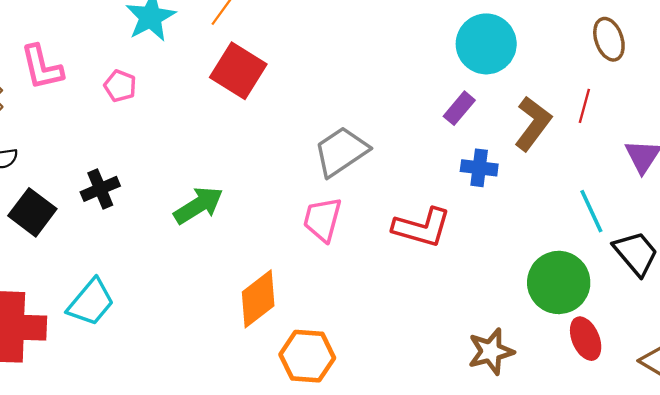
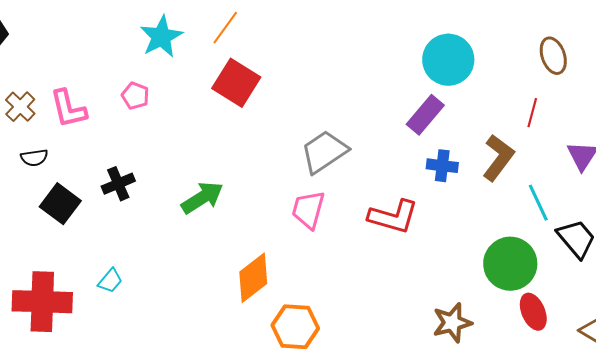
pink L-shape: (42, 67) -> (68, 109), moved
purple rectangle: (459, 108) -> (425, 115), size x1.4
brown L-shape: (533, 123) -> (498, 158), moved
cyan trapezoid: (91, 302) -> (110, 281), size x0.6

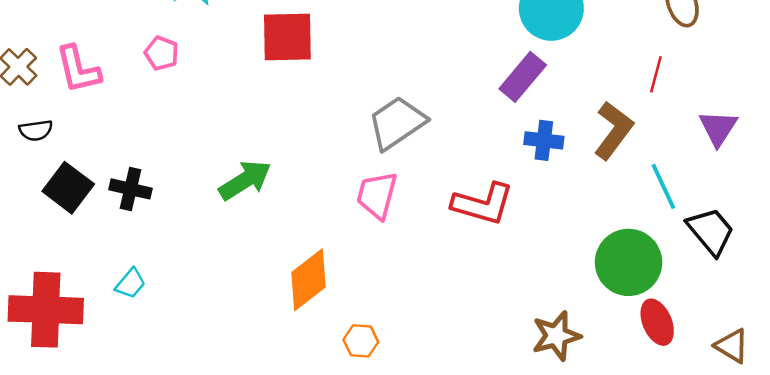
red square: (236, 83) -> (287, 37), turned -33
black cross: (118, 184) -> (130, 189), moved, turned 36
orange hexagon: (295, 327) -> (361, 341), size x0.6

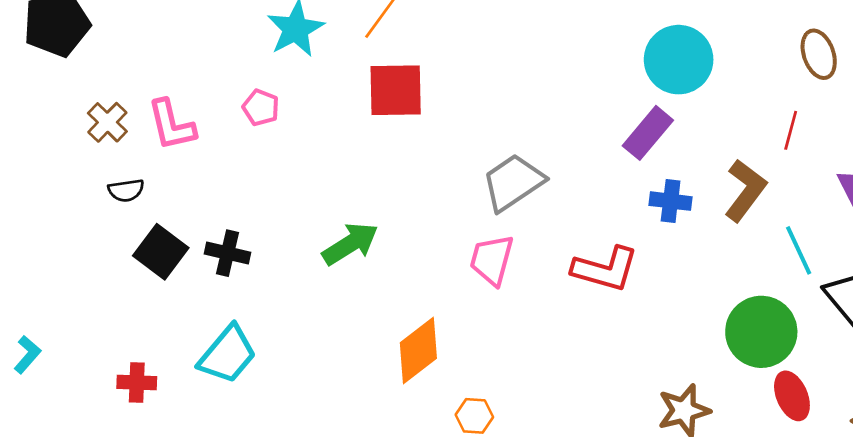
cyan trapezoid: (130, 284) -> (227, 355), size x1.8
red cross: (46, 310) -> (137, 383), size x0.5

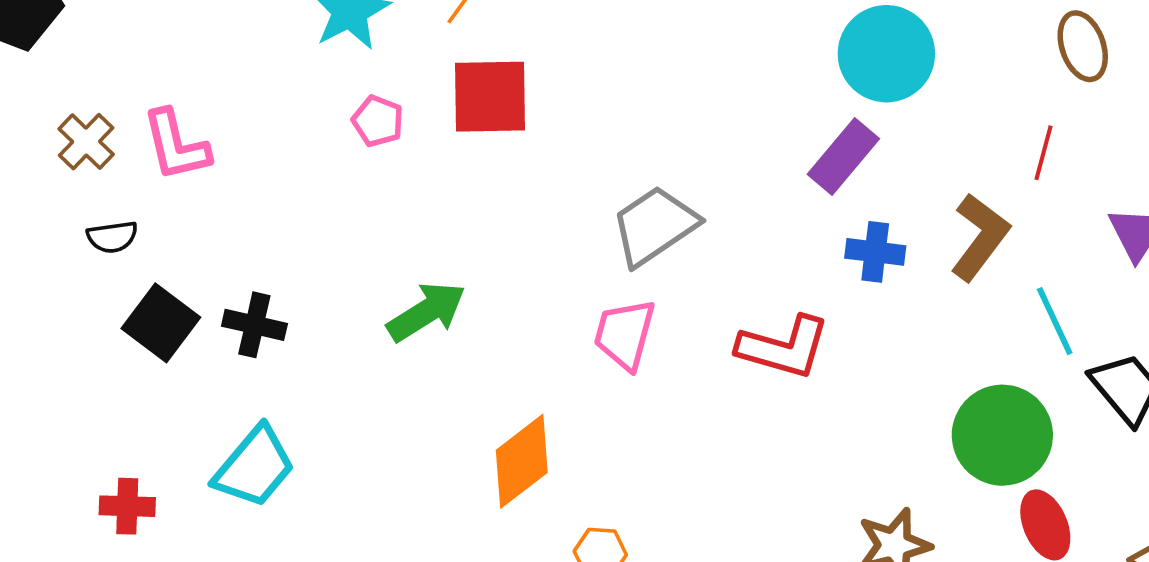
pink pentagon: (261, 108) -> (378, 121), moved

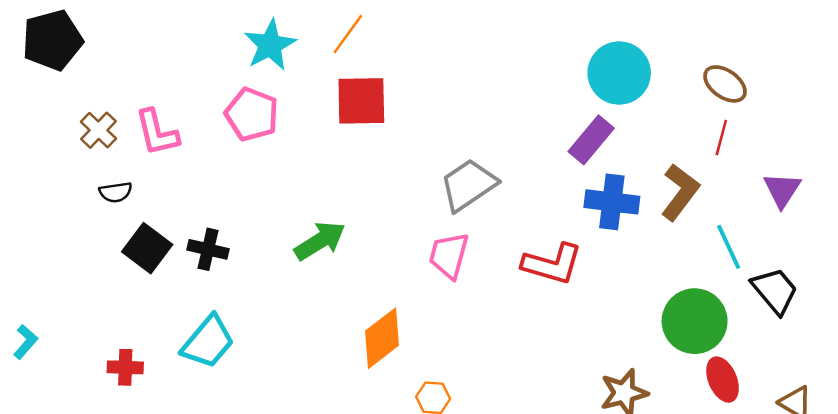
brown ellipse: (1083, 46) -> (725, 84), moved, turned -36
pink pentagon: (378, 121) -> (252, 114), moved, size x1.6
blue cross: (875, 252) -> (612, 202), size x1.4

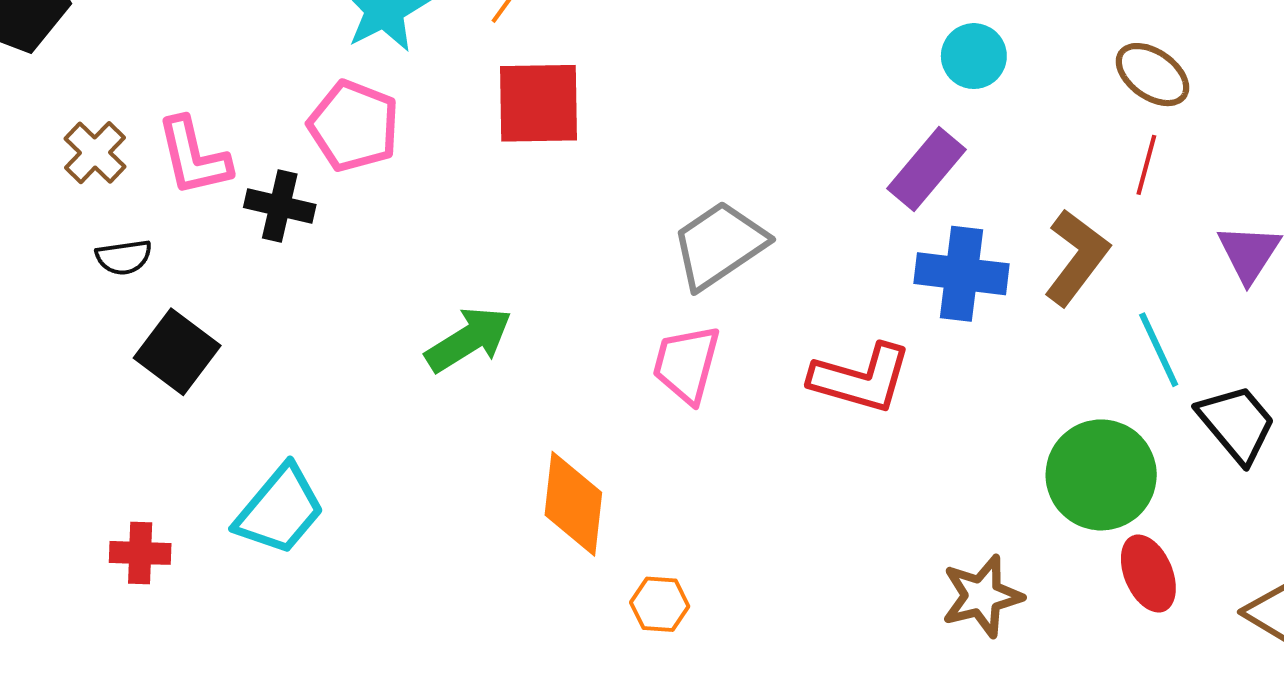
cyan circle: (619, 73) -> (974, 56), size x0.6
black cross: (208, 249) -> (280, 206), moved
orange diamond: (382, 338) -> (573, 504), turned -46

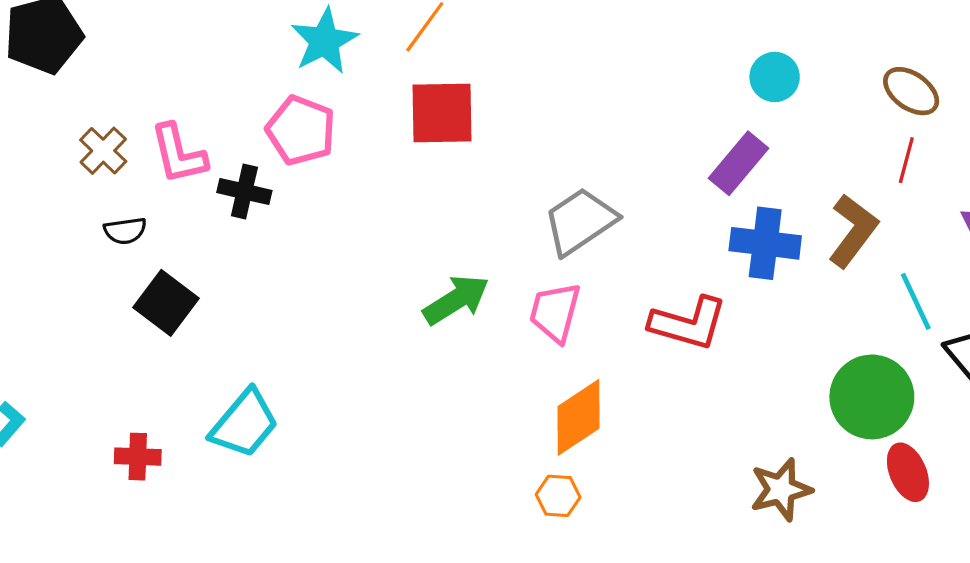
green arrow: (469, 339) -> (456, 300), moved
orange diamond: (573, 504) -> (579, 417), moved, turned 50
orange hexagon: (660, 604) -> (558, 496), moved

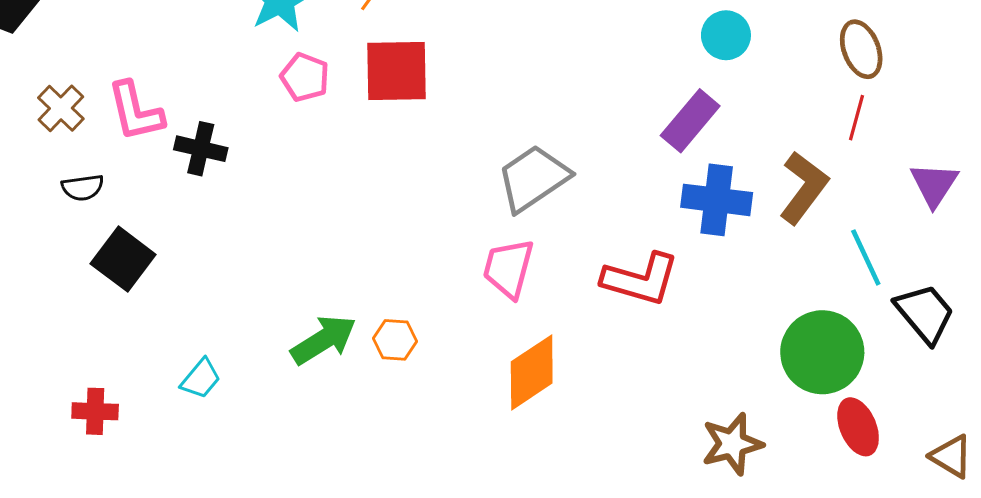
brown ellipse: (911, 91) -> (861, 49), turned 34
pink pentagon: (301, 130) -> (305, 77), moved, size x0.7
green arrow: (456, 300) -> (324, 340), moved
cyan trapezoid: (244, 424) -> (201, 379), size x0.6
orange hexagon: (558, 496) -> (395, 340), moved

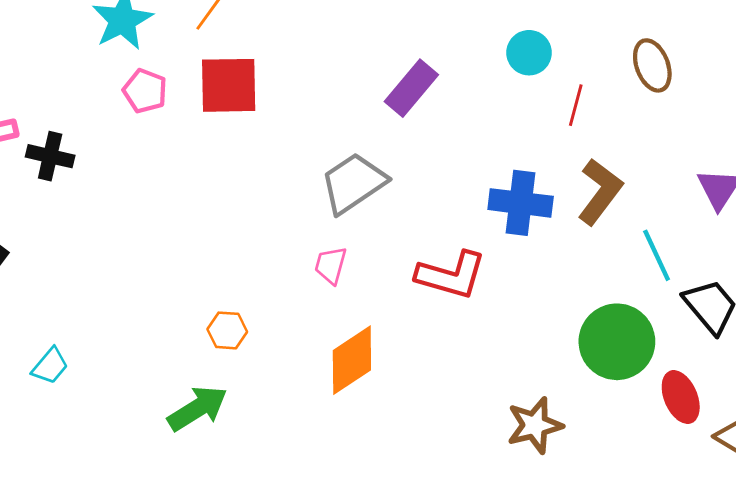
red line: (856, 118) -> (576, 105), moved
purple rectangle: (690, 121) -> (411, 88), moved
pink trapezoid: (508, 268) -> (331, 265), size x0.7
green arrow: (324, 340) -> (197, 408), moved
red ellipse: (858, 427) -> (681, 397), moved

